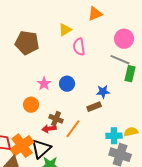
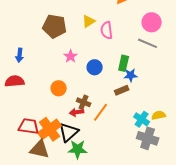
yellow triangle: (65, 30) -> (89, 21), moved
green rectangle: (130, 74) -> (124, 63), moved
pink star: (44, 84) -> (71, 56), moved
cyan cross: (114, 136) -> (142, 119), turned 35

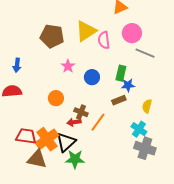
yellow triangle: (89, 21) -> (86, 31), size x1.6
pink circle: (152, 22) -> (132, 33), moved
yellow semicircle: (159, 115) -> (147, 106), moved, turned -64

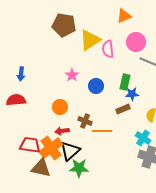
brown pentagon: (52, 36) -> (64, 25), moved
red arrow: (74, 122) -> (62, 131), moved
orange line: (98, 122) -> (102, 131), turned 54

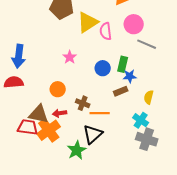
blue arrow: (21, 74) -> (19, 56), size x1.6
blue circle: (96, 86) -> (103, 68), moved
black triangle: (70, 151) -> (93, 134), moved
brown triangle: (41, 168) -> (39, 114), moved
green star: (79, 168) -> (77, 150), turned -30

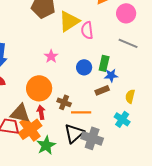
pink circle: (134, 24) -> (126, 13), moved
orange circle: (58, 89) -> (39, 88), size x1.6
red arrow: (60, 113) -> (41, 112), turned 88
gray cross: (147, 139) -> (92, 138), moved
green star: (77, 150) -> (46, 145), moved

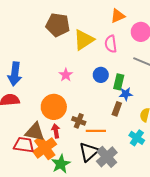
pink semicircle: (87, 30) -> (111, 44), moved
blue circle: (84, 67) -> (101, 75), moved
brown rectangle: (102, 90) -> (117, 109), turned -48
gray cross: (92, 138) -> (107, 157), turned 30

